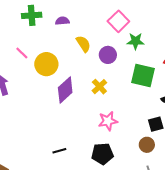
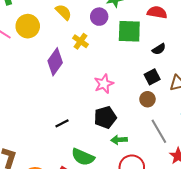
purple circle: (108, 55) -> (99, 17), moved
yellow circle: (46, 64) -> (28, 26), moved
yellow cross: (99, 87) -> (81, 41), moved

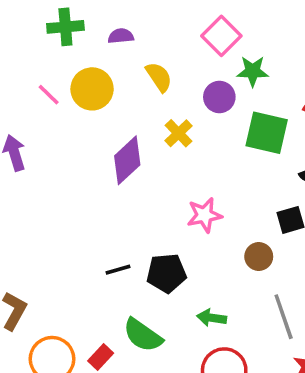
brown circle: (147, 99) -> (259, 257), moved
black pentagon: (105, 117) -> (166, 273), moved

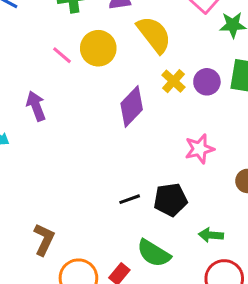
yellow semicircle: (159, 77) -> (154, 35), size x1.5
purple circle: (219, 97) -> (207, 82), moved

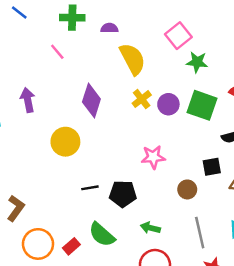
yellow circle: (98, 48) -> (65, 142), moved
pink line: (62, 55) -> (57, 52), moved
purple diamond: (132, 107) -> (91, 100), moved, turned -36

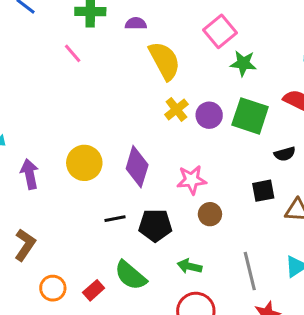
purple arrow: (28, 100) -> (30, 174), moved
purple diamond: (91, 100) -> (137, 167), moved
brown circle: (187, 189) -> (210, 214), moved
orange circle: (38, 244) -> (53, 288), size x0.7

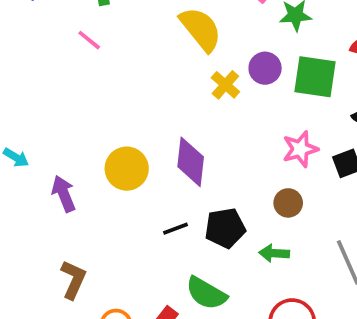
purple circle: (209, 115) -> (265, 68), moved
pink star: (192, 180) -> (300, 149), moved
green arrow: (190, 266) -> (274, 253), moved

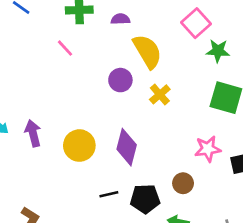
purple circle: (265, 68) -> (120, 80), moved
purple arrow: (64, 194) -> (33, 133), moved
brown circle: (288, 203) -> (183, 183), moved

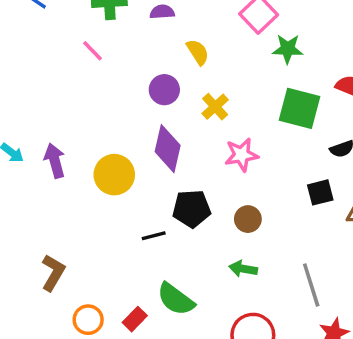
yellow semicircle: (147, 51) -> (198, 52), size x0.6
purple diamond: (127, 147) -> (168, 149), moved
pink star: (208, 149) -> (241, 155), moved
black pentagon: (145, 199) -> (192, 209), moved

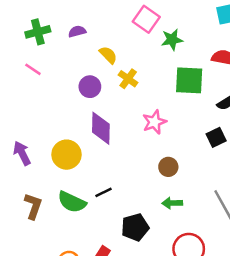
yellow cross: (215, 107) -> (128, 79), moved
black pentagon: (192, 209) -> (135, 227), moved
brown L-shape: (53, 273) -> (33, 206), moved
green semicircle: (176, 299) -> (72, 202), moved

